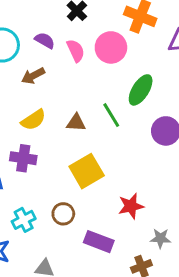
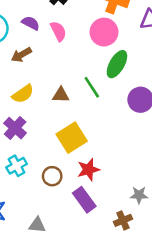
pink circle: (111, 47) -> (104, 32), moved
purple cross: (23, 158) -> (15, 128), turned 35
red star: (131, 206) -> (88, 170), moved
cyan cross: (24, 220) -> (17, 166), moved
purple rectangle: (99, 242) -> (84, 200), turned 35

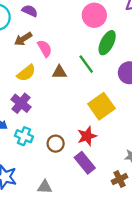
pink semicircle: (58, 31) -> (45, 48), moved
yellow square: (72, 138) -> (101, 106), moved
cyan cross: (17, 166) -> (24, 136), turned -36

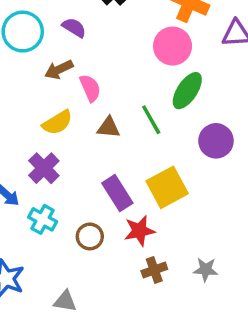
purple rectangle: (85, 163) -> (117, 193), moved
brown cross: (120, 179) -> (154, 270), moved

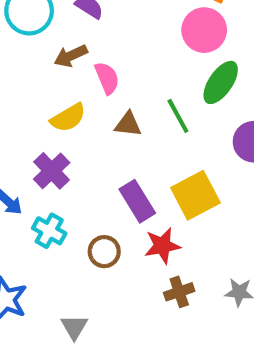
gray triangle: (65, 301) -> (74, 327), turned 50

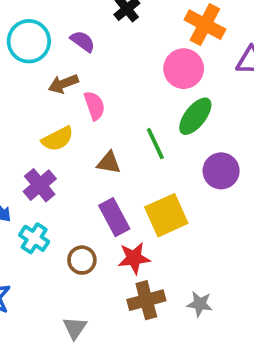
brown triangle: (128, 124) -> (109, 163), moved
brown cross: (179, 292) -> (146, 300), size x1.4
gray triangle: (74, 327) -> (75, 328), moved

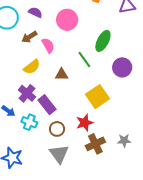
pink circle: (184, 69) -> (67, 20), moved
purple rectangle: (114, 217) -> (47, 105), moved
gray triangle: (75, 328) -> (59, 154), moved, size x1.5

